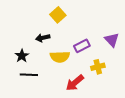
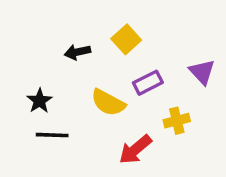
yellow square: (58, 15) -> (126, 39), moved
black arrow: (43, 38) -> (77, 52), moved
yellow semicircle: (60, 57) -> (108, 103), turned 30

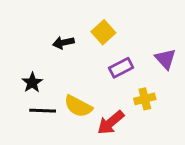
yellow semicircle: (108, 103) -> (78, 106), moved

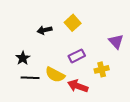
purple rectangle: (121, 68) -> (77, 56), moved
red arrow: (111, 123) -> (78, 86), turned 60

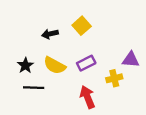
purple triangle: (116, 41) -> (131, 60), moved, turned -42
yellow semicircle: (55, 75) -> (55, 65), moved
red arrow: (78, 86) -> (87, 97), turned 48

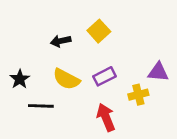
black star: (25, 65) -> (20, 79), moved

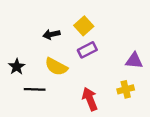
purple rectangle: (104, 76) -> (87, 50), moved
yellow cross: (138, 95) -> (126, 89), moved

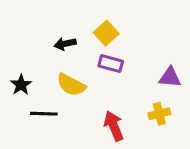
purple rectangle: (87, 50) -> (111, 64), turned 42

